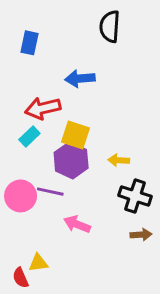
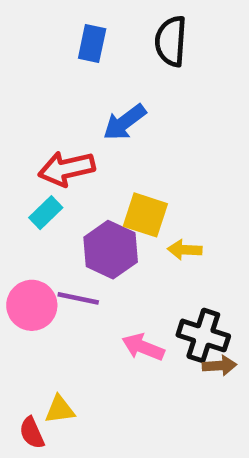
blue rectangle: (29, 43) -> (92, 44), moved
blue arrow: (80, 79) -> (124, 122), turned -32
yellow square: (76, 135) -> (145, 215), moved
black cross: (135, 196) -> (203, 335), moved
pink arrow: (77, 224) -> (143, 347), moved

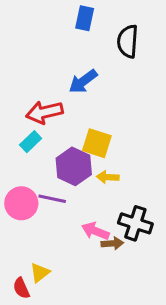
black semicircle: (171, 41) -> (128, 41), moved
blue rectangle: (92, 44) -> (85, 18), moved
yellow arrow: (185, 250) -> (108, 177), moved
brown arrow: (219, 366) -> (112, 243), moved
yellow triangle: (60, 410) -> (40, 273), turned -30

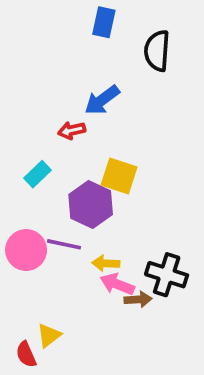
red arrow: (44, 112) -> (72, 130), moved, size x0.6
yellow arrow: (108, 177) -> (106, 263), moved

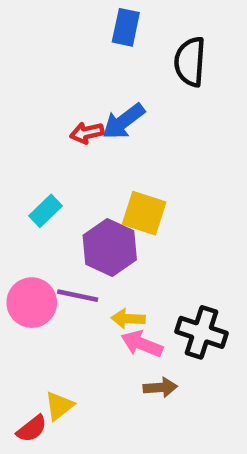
red arrow: (72, 130) -> (87, 133), moved
brown arrow: (138, 299) -> (160, 387), moved
red semicircle: (26, 354) -> (32, 429), turned -104

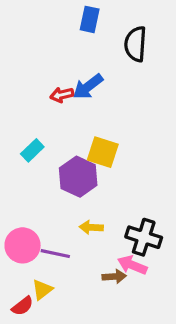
purple line: (78, 296) -> (55, 254), moved
pink circle: (32, 303) -> (23, 245), moved
pink arrow: (142, 344) -> (132, 265), moved

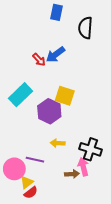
red arrow: (62, 95) -> (39, 60), turned -120
cyan rectangle: (32, 150) -> (20, 95), size x1.6
pink circle: (23, 245) -> (14, 169), moved
pink arrow: (132, 265) -> (83, 167), turned 54
red semicircle: (23, 306) -> (31, 193), moved

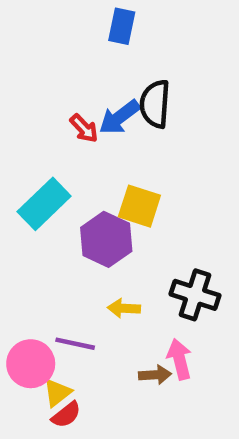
black semicircle: (85, 28) -> (155, 104), moved
black cross: (91, 149) -> (195, 295), moved

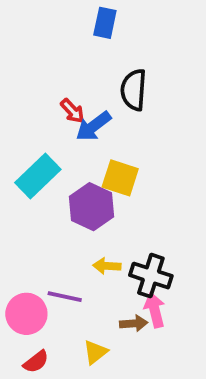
blue arrow: (120, 117) -> (93, 126), moved
black cross: (195, 295) -> (151, 276), moved
yellow triangle: (57, 393) -> (95, 352), moved
red semicircle: (66, 415) -> (36, 362), moved

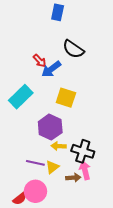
black semicircle: (134, 90) -> (73, 49), turned -60
purple hexagon: (92, 207) -> (50, 127), moved
pink circle: (26, 314) -> (35, 191), moved
yellow triangle: (95, 352) -> (52, 167), moved

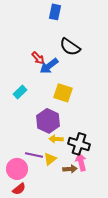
cyan rectangle: (21, 97) -> (20, 92), size x0.6
pink circle: (35, 191) -> (17, 169), moved

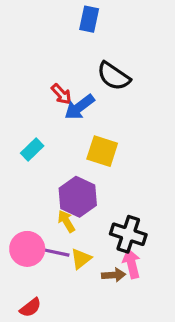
yellow arrow: (56, 139) -> (66, 221), moved, turned 56
pink circle: (17, 169) -> (27, 249), moved

